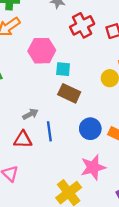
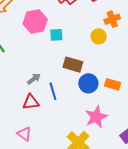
brown rectangle: (69, 93) -> (73, 65), moved

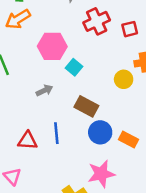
cyan square: (56, 35) -> (74, 67), turned 32
gray arrow: (34, 79) -> (45, 90), moved

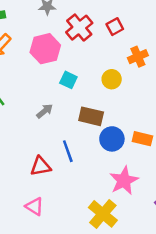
pink hexagon: (52, 46) -> (45, 49), moved
yellow circle: (124, 79) -> (112, 79), moved

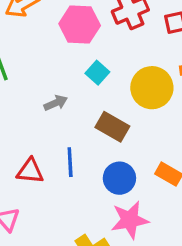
yellow circle: (112, 79) -> (152, 88), size x1.6
blue circle: (112, 139) -> (119, 178), moved

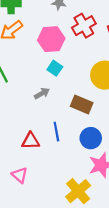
cyan square: (97, 73) -> (55, 68), moved

